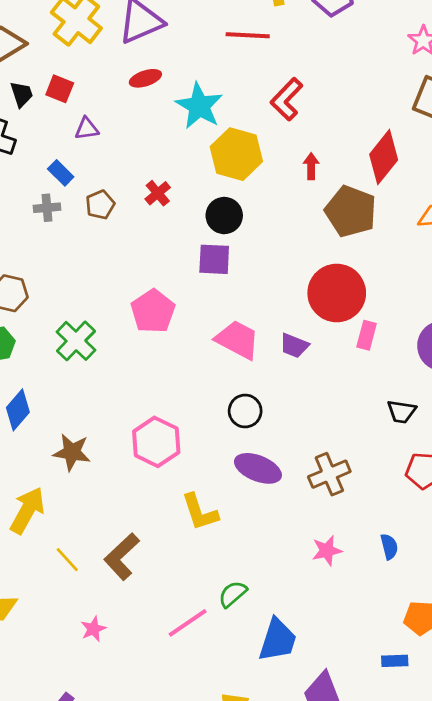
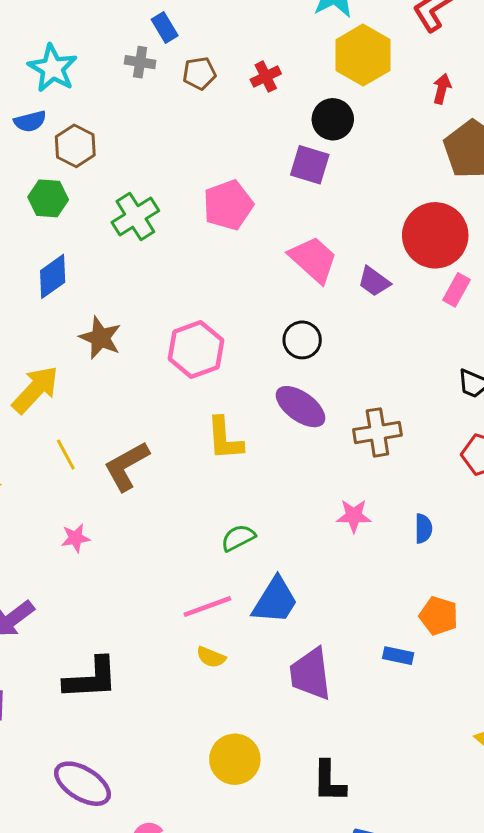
pink line: (188, 623) -> (207, 606), moved

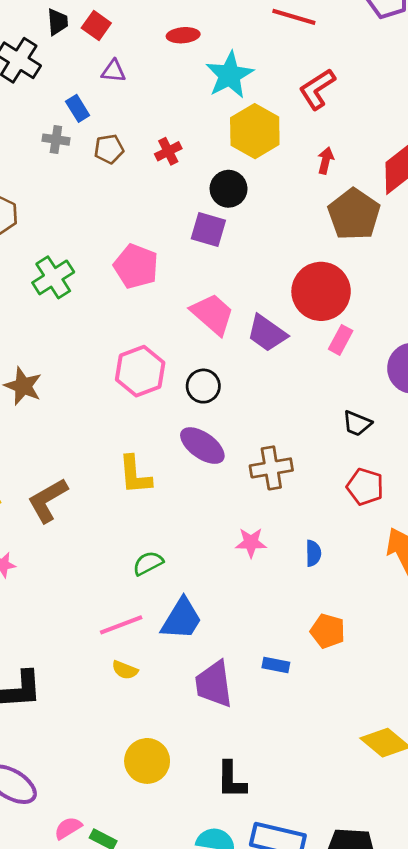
pink pentagon: (228, 205) -> (136, 266), turned -30
purple trapezoid: (374, 282) -> (267, 333), size x1.4
pink hexagon: (196, 350) -> (140, 371), moved
blue rectangle: (398, 656) -> (276, 665), moved

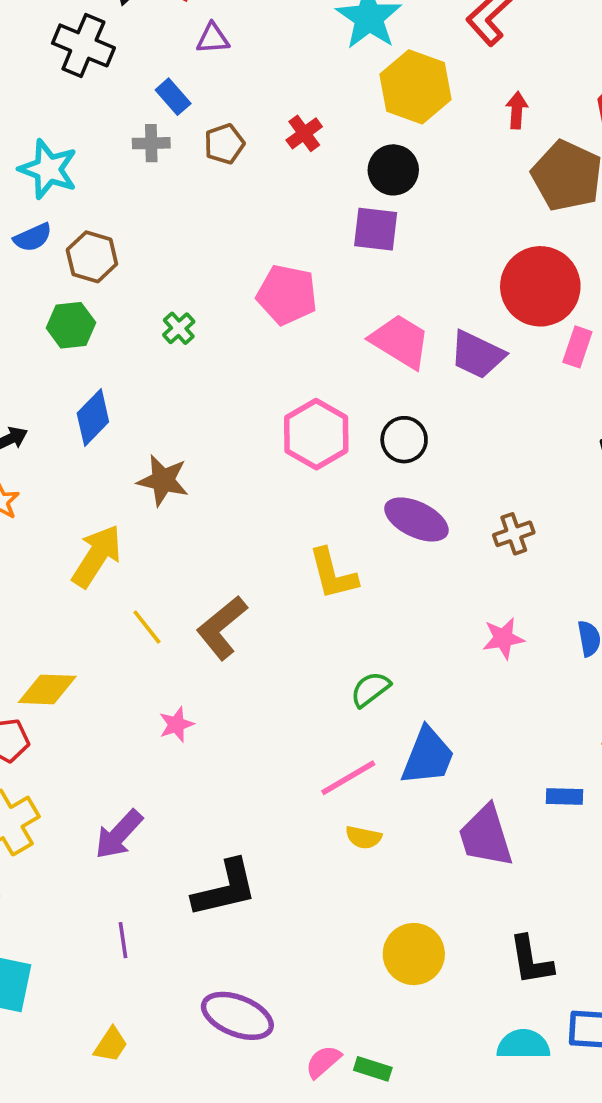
green cross: (53, 277) -> (179, 328), size x0.6
brown cross: (271, 468) -> (514, 534), size x0.7

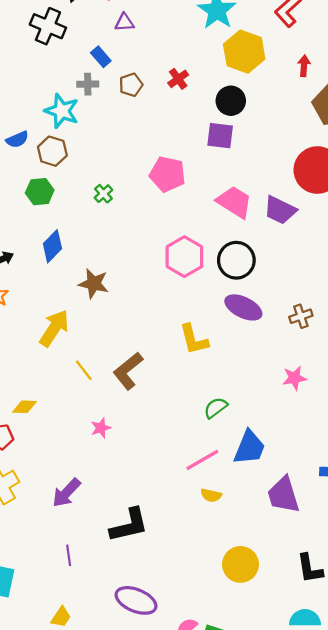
cyan star: (48, 169) -> (62, 111), moved
black circle: (404, 440) -> (236, 260), size x1.4
yellow diamond: (47, 689) -> (25, 407), size x0.7

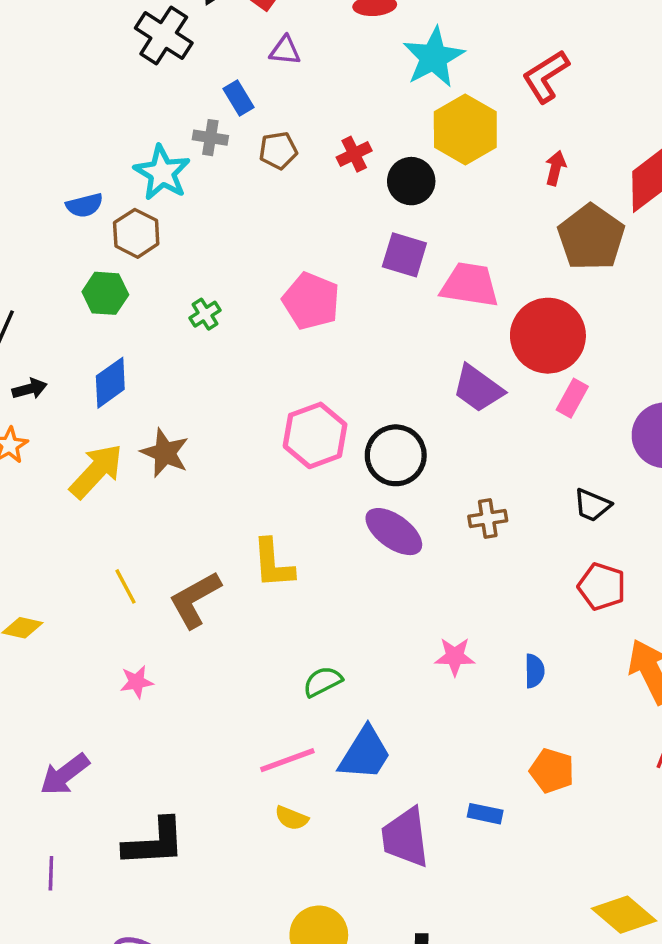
black circle: (231, 101) -> (411, 181), moved
pink trapezoid: (234, 202) -> (470, 285), moved, turned -33
brown cross: (301, 316) -> (488, 519), moved
yellow arrow: (54, 328) -> (96, 471), moved
yellow L-shape: (194, 339) -> (273, 563), moved

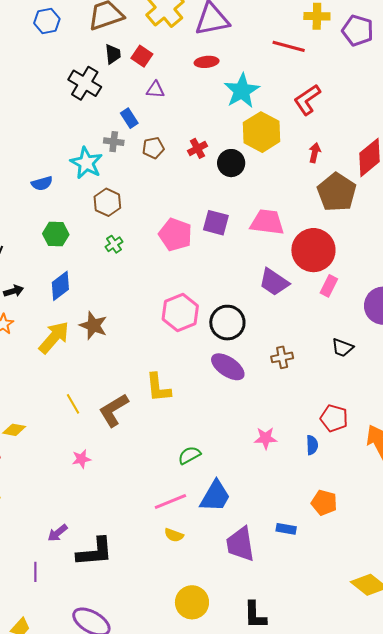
brown hexagon: (136, 233) -> (107, 202), moved
purple square: (404, 255) -> (216, 223), moved
red pentagon: (602, 586) -> (334, 418), moved
purple arrow: (65, 774) -> (58, 533), moved, size x0.7

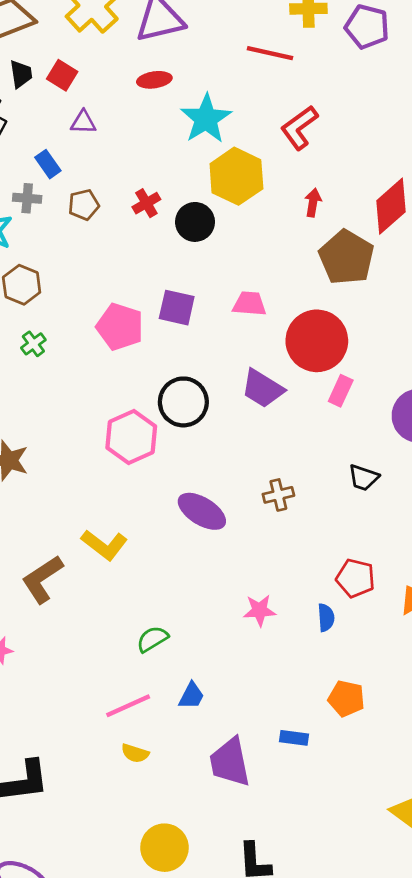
pink trapezoid: (267, 222) -> (249, 304), size x0.7
black circle: (227, 323) -> (183, 402), moved
yellow L-shape: (158, 388) -> (104, 545), turned -44
blue trapezoid: (215, 496) -> (191, 696), size x0.6

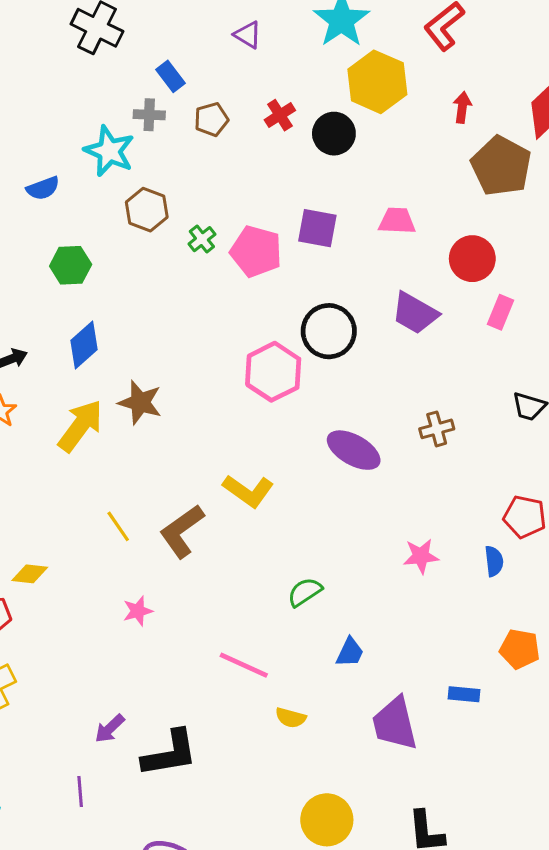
purple triangle: (83, 122) -> (248, 35), moved, turned 32
red circle: (317, 341) -> (472, 259), size x0.7
green cross: (33, 344) -> (202, 239), moved
pink line: (128, 706) -> (244, 665), moved, turned 51

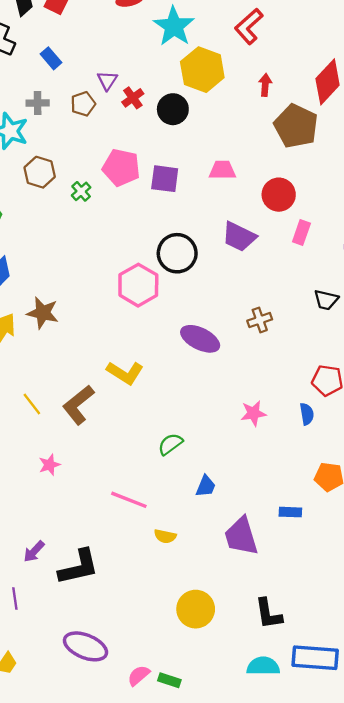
purple triangle: (248, 35) -> (107, 80), moved, turned 35
blue rectangle: (170, 76) -> (51, 58), moved
pink pentagon: (256, 251) -> (121, 167), moved

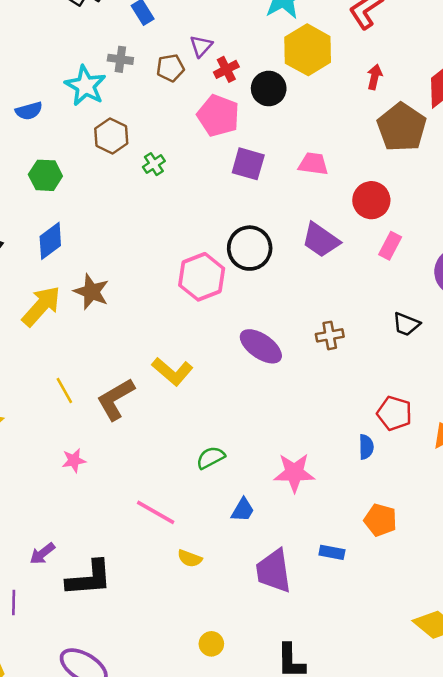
pink pentagon: (121, 167) -> (218, 116), moved
pink star: (253, 413) -> (294, 473), moved, size x1.4
yellow circle: (196, 609) -> (211, 644), size x0.6

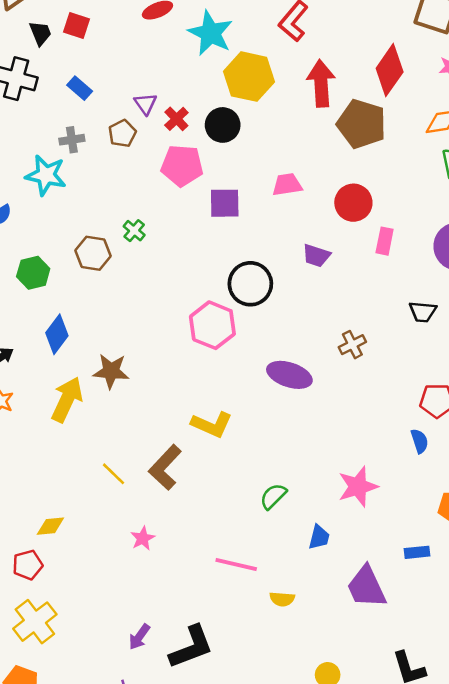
red arrow: (375, 77) -> (321, 83), size x1.8
brown hexagon: (111, 136) -> (93, 253), moved
purple trapezoid: (321, 240) -> (316, 256), size x0.7

